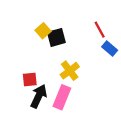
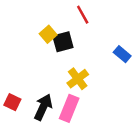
red line: (100, 30) -> (83, 15), moved
red square: (30, 80) -> (12, 102), moved, turned 32

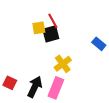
red line: (83, 15) -> (53, 21), moved
yellow square: (48, 34) -> (39, 28), turned 32

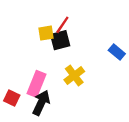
red line: (53, 21) -> (62, 25), turned 63
pink rectangle: (56, 88) -> (37, 84), moved

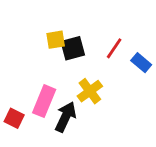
red line: (62, 25) -> (114, 48), moved
black arrow: (41, 103) -> (66, 117), moved

